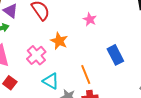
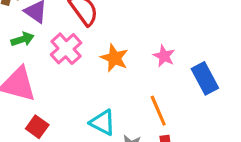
pink star: (90, 19) -> (164, 56), moved
pink cross: (36, 55) -> (66, 49), moved

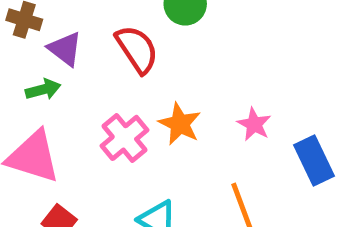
pink cross: (66, 49) -> (124, 138), moved

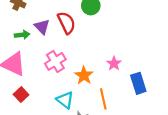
purple triangle: (65, 49) -> (42, 27), moved
orange star: (180, 124) -> (84, 75), moved

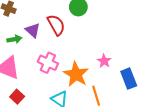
pink cross: (55, 61) -> (48, 63), turned -30
orange star: (84, 75) -> (76, 74), size x1.4

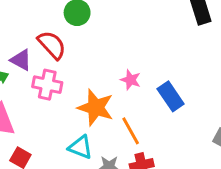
pink cross: (48, 63) -> (47, 85), moved

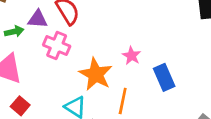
purple triangle: (21, 60) -> (38, 19), turned -35
orange line: (131, 131) -> (123, 101), turned 30

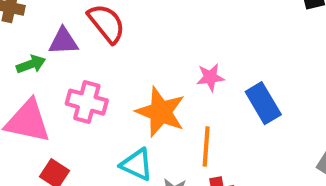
pink cross: (57, 46) -> (87, 102), moved
pink star: (132, 56) -> (210, 77), turned -30

